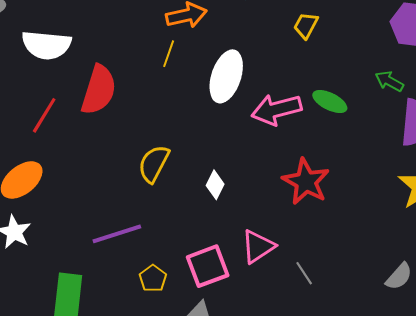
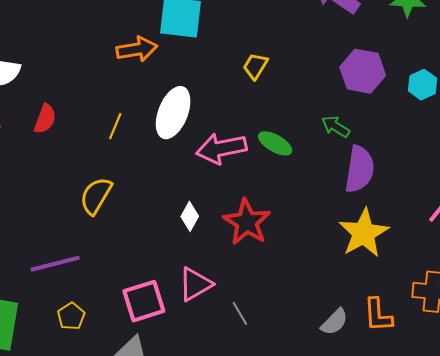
yellow line: (169, 54) -> (115, 126), moved
red semicircle: (99, 90) -> (45, 119), size x0.6
white diamond: (215, 185) -> (190, 216), moved
yellow pentagon: (153, 278) -> (71, 316), moved

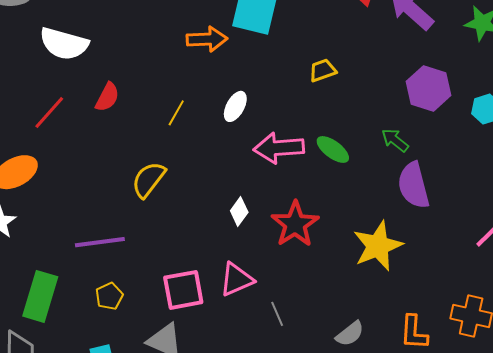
yellow trapezoid: (255, 66) -> (323, 70), turned 32
white ellipse: (173, 113) -> (235, 106), size x0.6
purple semicircle: (360, 169) -> (413, 185), turned 150
yellow star: (364, 233) -> (378, 246), moved
gray semicircle: (334, 322) -> (350, 334), moved

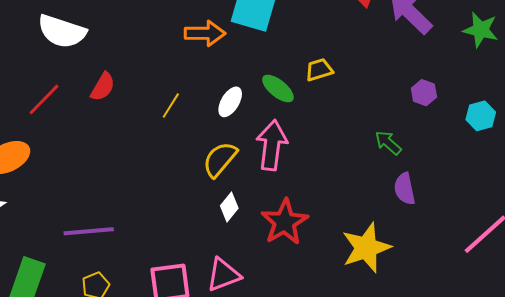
purple hexagon: (428, 88) -> (424, 93), size x0.6
pink arrow: (279, 148) -> (272, 145), turned 99
green ellipse: (333, 149) -> (278, 89), moved
yellow semicircle: (149, 180) -> (220, 159), moved
purple semicircle: (413, 185) -> (405, 189), size x0.7

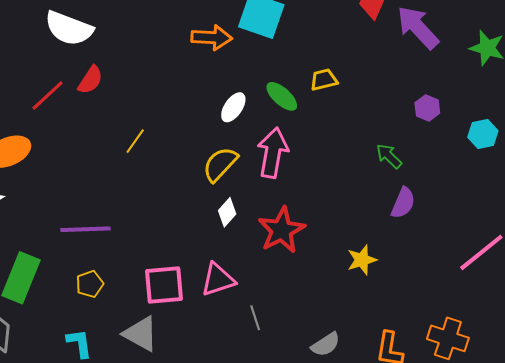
red semicircle: (103, 87) -> (90, 80), moved
yellow line: (171, 106) -> (135, 141), moved
purple semicircle: (405, 189) -> (403, 203), turned -148
yellow star: (366, 248) -> (362, 260), size x0.6

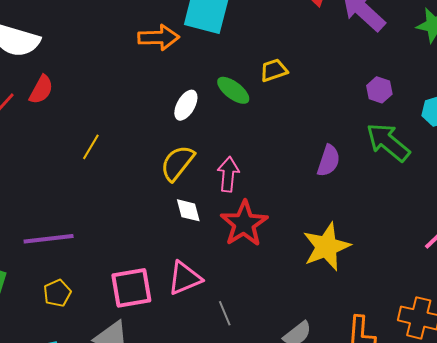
pink arrow: (273, 153) -> (228, 174), moved, size x0.7
green arrow: (389, 156) -> (388, 142), moved, size x1.6
purple semicircle: (403, 203) -> (329, 161), moved
white diamond: (227, 212) -> (188, 210), turned -52
yellow star: (362, 260) -> (326, 247), size x1.6

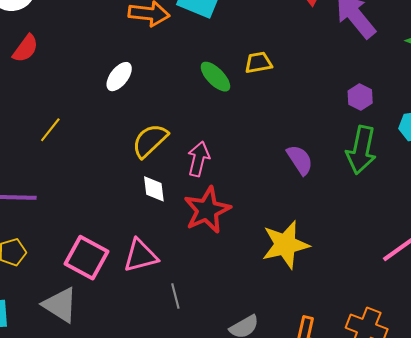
white ellipse: (186, 105) -> (119, 77), moved
green arrow: (388, 142) -> (361, 150), turned -126
yellow line: (91, 147) -> (50, 130), moved
purple semicircle: (329, 161) -> (300, 160), turned -60
pink square: (131, 288) -> (86, 258), turned 30

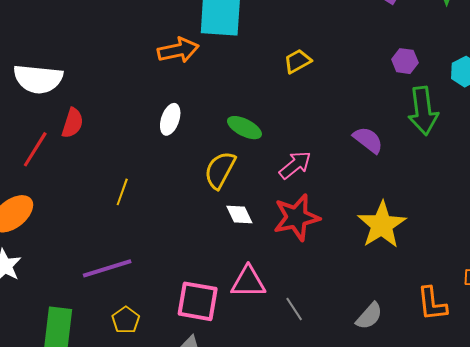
green ellipse: (215, 77) -> (244, 128), moved
pink arrow: (198, 159) -> (295, 165), moved, turned 56
red star: (207, 210) -> (296, 217), turned 30
pink triangle: (141, 256) -> (248, 282), turned 33

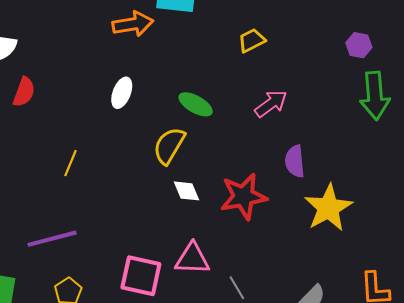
purple semicircle: (368, 140) -> (295, 161), moved, turned -136
pink arrow: (295, 165) -> (271, 104), moved

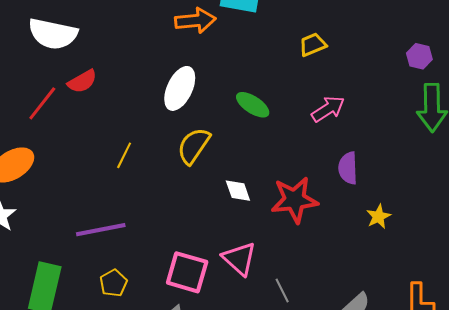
red semicircle: (24, 92) -> (82, 81), turned 36
white ellipse: (122, 93) -> (180, 88), size x1.4
yellow semicircle: (169, 146) -> (194, 146), moved
yellow star: (328, 208) -> (378, 217), size x0.5
pink triangle: (192, 259) -> (239, 259), turned 36

